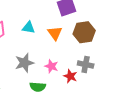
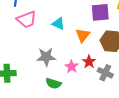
red star: (70, 76) -> (89, 62), moved

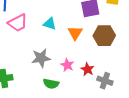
red star: (89, 62) -> (87, 69), moved
gray cross: (105, 73) -> (105, 81), moved

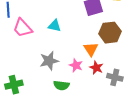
pink trapezoid: (18, 23) -> (23, 28), turned 80
orange triangle: (75, 33) -> (91, 49), moved

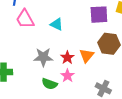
pink star: (76, 65) -> (67, 76), moved
red star: (96, 68) -> (67, 58), moved

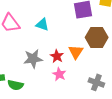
green semicircle: (50, 84) -> (15, 85), moved

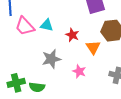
cyan triangle: (42, 25) -> (47, 25), moved
red star: (57, 56) -> (72, 35), moved

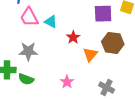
gray star: (51, 59) -> (28, 51), moved
pink star: (79, 71) -> (67, 82), moved

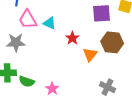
gray star: (28, 51) -> (16, 42), moved
pink star: (67, 82) -> (52, 89), moved

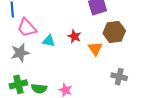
cyan triangle: (50, 23) -> (49, 41), moved

